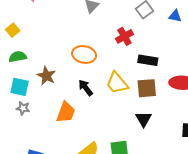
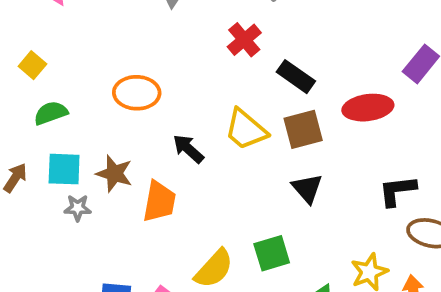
orange ellipse: (84, 54) -> (137, 93), moved
black rectangle: (148, 60) -> (296, 77), turned 36
brown star: (46, 76) -> (114, 174), moved

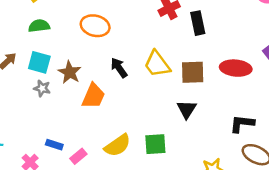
black rectangle: (296, 77) -> (198, 23), moved, turned 30

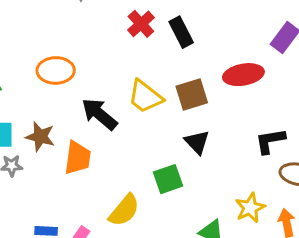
black arrow: (119, 68) -> (99, 114), size x1.4
green square: (155, 144) -> (168, 179), moved

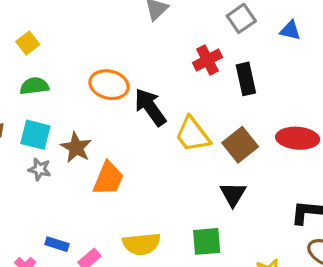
brown square: (192, 95) -> (240, 145), turned -36
black arrow: (99, 114) -> (150, 107), moved
green square: (168, 179) -> (207, 241), moved
yellow semicircle: (124, 210) -> (141, 244), turned 30

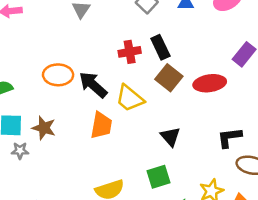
red cross: (207, 60) -> (130, 52), moved, turned 30
brown square: (240, 145) -> (169, 78), moved
orange trapezoid: (108, 179) -> (101, 125), moved

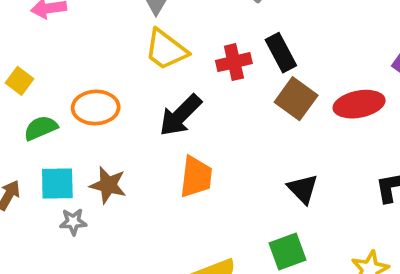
orange ellipse: (58, 75) -> (96, 108), moved
black arrow: (93, 85) -> (180, 115), turned -84
yellow trapezoid: (130, 98) -> (166, 50), moved

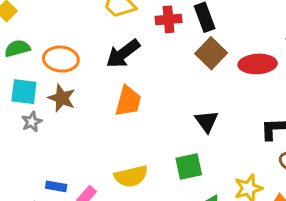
orange ellipse: (96, 108) -> (61, 59), moved
gray star: (73, 222) -> (32, 122), turned -30

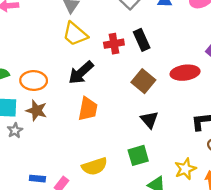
brown square: (211, 53) -> (143, 81), moved

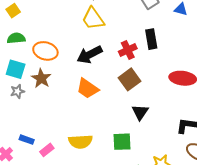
red cross: (114, 44) -> (128, 50), moved, turned -30
brown square: (143, 81) -> (129, 79), moved
orange trapezoid: (88, 109) -> (88, 89), turned 100

